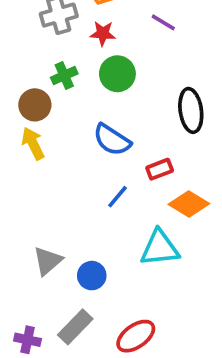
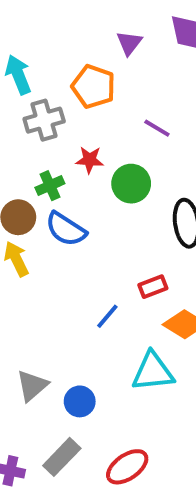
red star: (103, 33) -> (90, 160), moved
green circle: (117, 74) -> (131, 184), moved
blue semicircle: (112, 140) -> (66, 229), moved

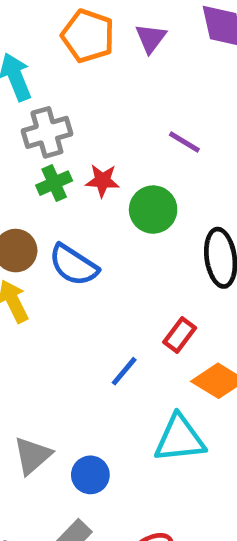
orange pentagon: (94, 87) -> (88, 36), moved
green cross: (50, 186) -> (54, 183), moved
red rectangle: (153, 287) -> (180, 335), turned -32

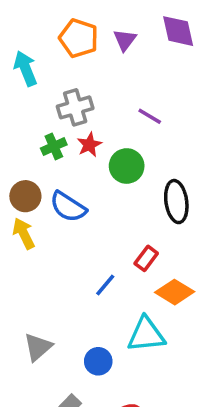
gray cross: (47, 132) -> (75, 107), moved
red star: (102, 181) -> (89, 145), turned -30
blue circle: (90, 475) -> (98, 361), moved

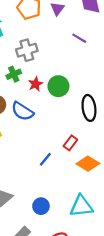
purple line: (150, 116) -> (79, 38), moved
red star: (89, 145) -> (36, 84), moved
cyan triangle: (146, 335) -> (81, 206), moved

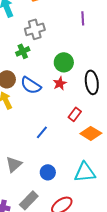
purple line: (79, 38) -> (83, 18), turned 56
red star: (36, 84) -> (60, 83), moved
blue line: (45, 159) -> (42, 132), moved

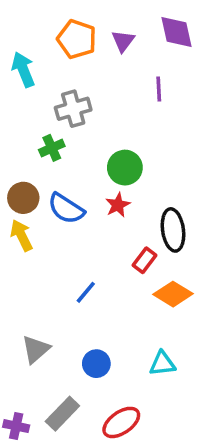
black ellipse: (92, 82) -> (173, 230), moved
cyan triangle: (85, 172) -> (162, 364), size x0.7

